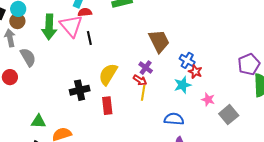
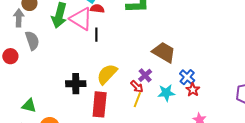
pink triangle: (71, 26) -> (81, 19), turned -30
brown trapezoid: (159, 41) -> (164, 52), turned -45
cyan star: (183, 85) -> (166, 93), moved
red rectangle: (107, 106) -> (100, 104), size x1.4

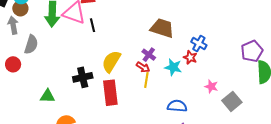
gray semicircle: (32, 41) -> (31, 44), turned 48
blue cross: (187, 77) -> (199, 43), moved
red star: (193, 90) -> (190, 57), moved
cyan star: (166, 93) -> (173, 67), turned 30
green triangle: (29, 106) -> (47, 96), moved

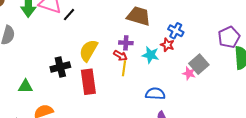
black line: (92, 25) -> (69, 15), turned 56
purple cross: (149, 55) -> (126, 43), turned -32
gray square: (232, 101) -> (199, 64), moved

